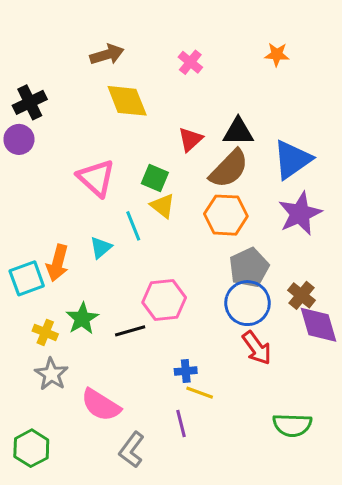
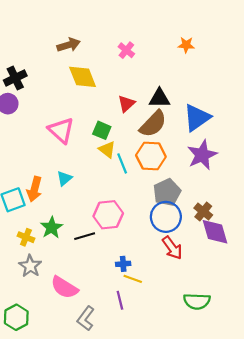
cyan line: (133, 226) -> (122, 163), moved

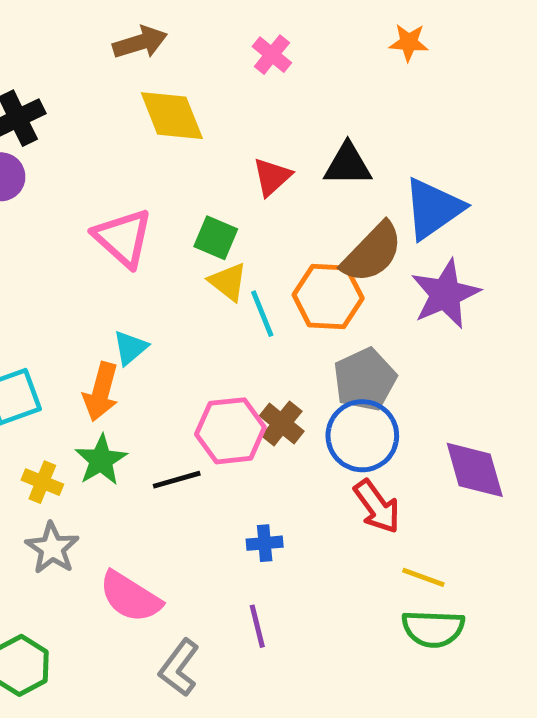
brown semicircle: (153, 124) -> (372, 253), moved
orange arrow: (34, 189) -> (101, 392), moved
brown cross: (203, 212) -> (282, 423), moved
yellow line: (133, 279) -> (423, 577), moved

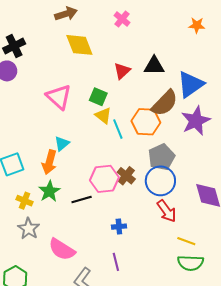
orange star: (409, 42) -> (197, 25), moved

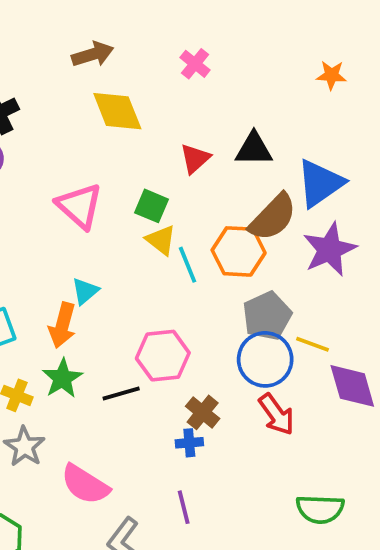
brown cross: (126, 176) -> (203, 412), moved
yellow line: (186, 241) -> (312, 344), moved

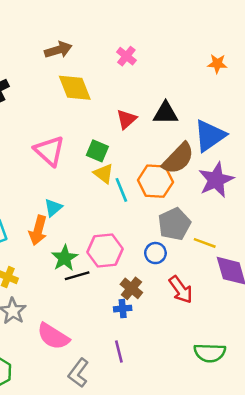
blue circle: (265, 359) -> (155, 253), moved, size x0.6
green star: (62, 378) -> (65, 258), moved

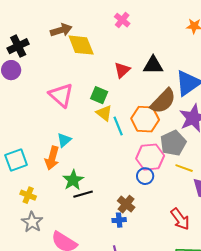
brown arrow: (58, 50) -> (61, 30), moved
gray pentagon: (174, 224) -> (173, 143), moved
pink hexagon: (105, 251) -> (150, 157), moved
red arrow: (181, 290) -> (180, 219), moved

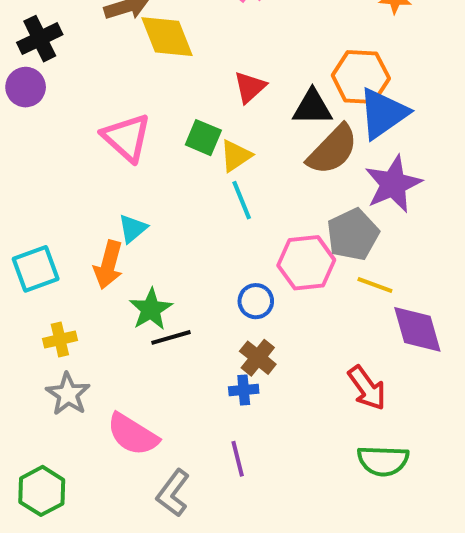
black triangle: (153, 65) -> (312, 107), moved
yellow triangle: (104, 113) -> (236, 156), moved, turned 48
orange hexagon: (145, 119) -> (361, 77), moved
blue circle: (145, 176) -> (256, 301), moved
yellow cross: (28, 195) -> (60, 340), turned -35

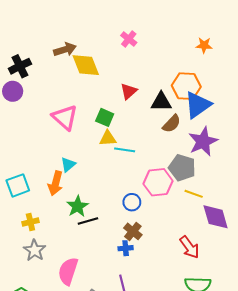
brown semicircle: (333, 150) -> (172, 124), size x0.7
yellow triangle: (236, 156) -> (108, 138), moved, turned 30
cyan line: (242, 200) -> (125, 150), turned -60
gray pentagon: (353, 234) -> (182, 168), turned -30
pink semicircle: (133, 434) -> (68, 271), turned 76

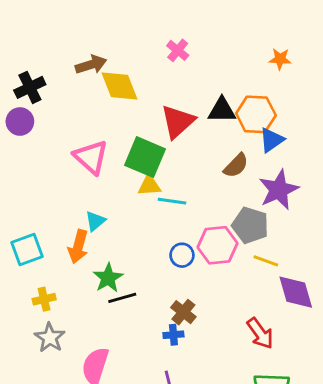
red triangle: (129, 91) -> (178, 122), size x1.5
black triangle: (161, 102) -> (222, 110), moved
blue triangle: (198, 105) -> (272, 140), size x0.7
green square: (105, 117) -> (145, 157), size x1.6
blue circle: (132, 202) -> (182, 255), moved

